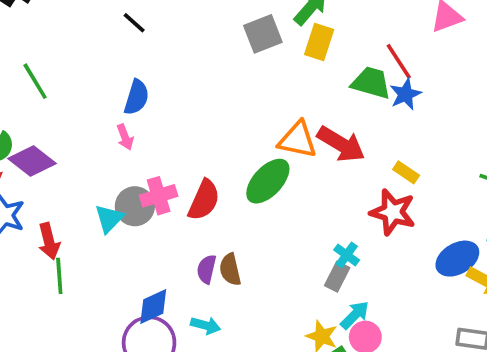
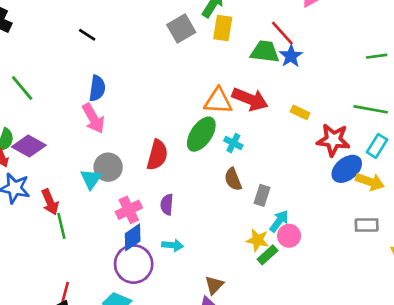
pink arrow: (125, 137) -> (93, 118), size x1.6
pink cross: (159, 196) -> (129, 210), moved
red star: (393, 212) -> (333, 140), moved
cyan cross: (347, 255) -> (233, 143), moved
brown semicircle: (230, 270) -> (233, 179), moved

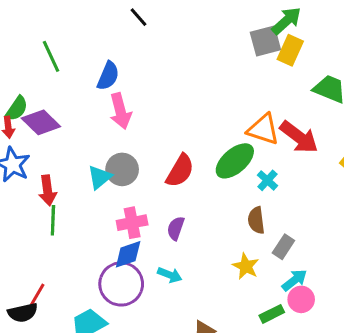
gray square: (181, 28) -> (265, 41), moved
blue semicircle: (97, 88) -> (108, 76), moved
yellow star: (258, 240) -> (246, 266), moved

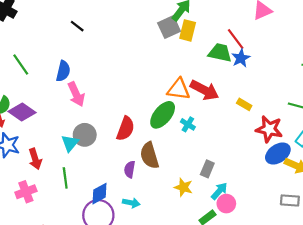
green line: (53, 220) -> (65, 178), moved
brown semicircle: (256, 220) -> (149, 155), moved, size x1.4
pink cross: (132, 223) -> (26, 192), moved

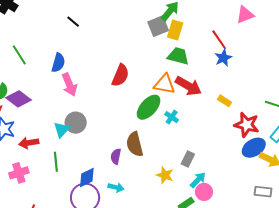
green trapezoid: (220, 53) -> (178, 56), moved
red semicircle: (125, 129) -> (120, 75), moved
red arrow: (35, 159) -> (29, 143), turned 96

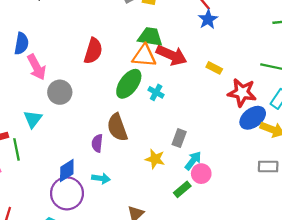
green trapezoid: (178, 56) -> (150, 37), moved
gray circle: (76, 123) -> (60, 92), moved
green line: (56, 162) -> (17, 149), moved

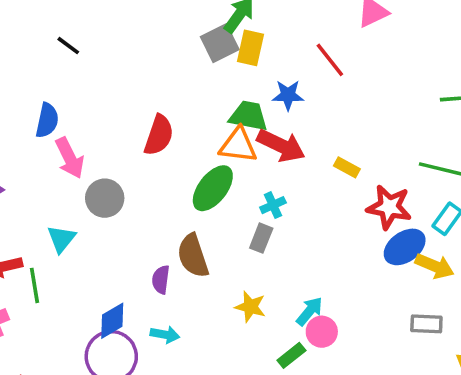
blue star: (208, 19) -> (288, 95), moved, turned 30
cyan cross: (156, 92) -> (273, 205), moved, turned 35
gray rectangle: (179, 138) -> (261, 238), moved

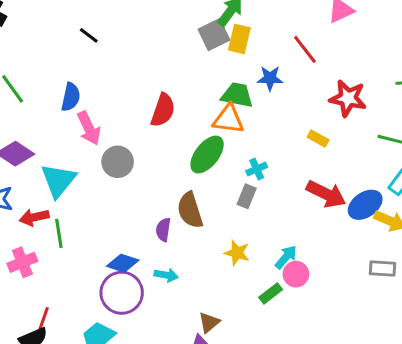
red arrow: (281, 146) -> (326, 194), moved
red star: (389, 207) -> (348, 98), moved
cyan triangle: (61, 239) -> (58, 180), moved, size x1.5
blue diamond: (112, 321) -> (123, 263), turned 48

